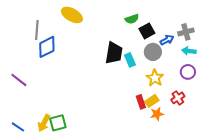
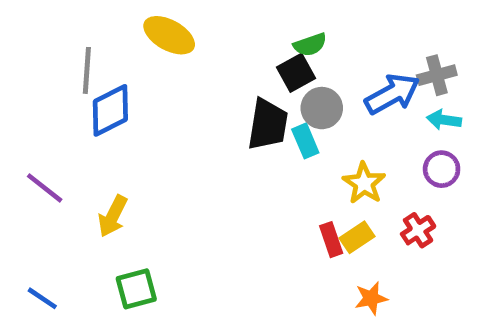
black square: (147, 31) -> (296, 73), moved
blue arrow: (167, 40) -> (392, 94), size x1.6
gray circle: (153, 52) -> (322, 108), moved
orange star: (157, 114) -> (371, 298), moved
yellow arrow: (44, 123) -> (113, 216), moved

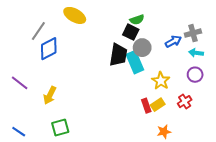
gray line: (87, 70) -> (38, 31), turned 30
black square: (296, 73) -> (131, 32), turned -35
blue arrow: (392, 94) -> (173, 41), size x0.7
cyan rectangle: (305, 141) -> (135, 62), size x1.5

